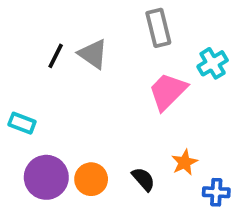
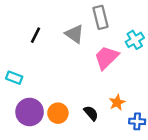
gray triangle: (93, 54) -> (74, 34), moved

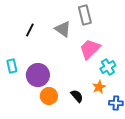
cyan cross: (135, 40) -> (108, 67), moved
cyan rectangle: (14, 78) -> (12, 66), turned 56
purple circle: (30, 112) -> (38, 75), moved

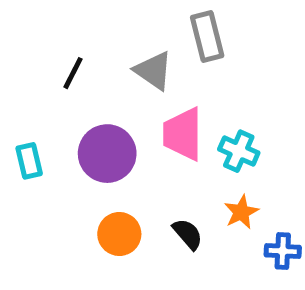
pink trapezoid: (90, 49) -> (183, 134), moved, turned -45
cyan cross: (108, 67) -> (239, 151), moved, turned -35
purple circle: (38, 75) -> (107, 154), moved

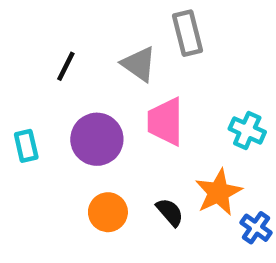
cyan cross: (239, 151) -> (247, 130), moved
orange star: (241, 212) -> (218, 192), size x1.5
blue cross: (283, 251) -> (256, 228), turned 32

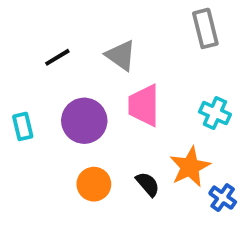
gray rectangle: (188, 33) -> (205, 28), moved
black line: (66, 66) -> (57, 57), turned 32

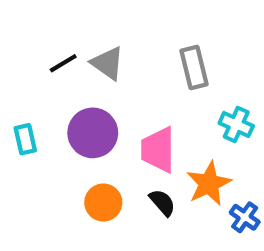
gray rectangle: (205, 28) -> (194, 67), moved
gray triangle: (121, 55) -> (108, 63), moved
pink trapezoid: (144, 105) -> (158, 150), moved

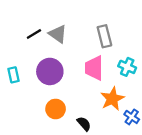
pink trapezoid: (158, 150) -> (94, 68), moved
black semicircle: (162, 203) -> (84, 124), moved

